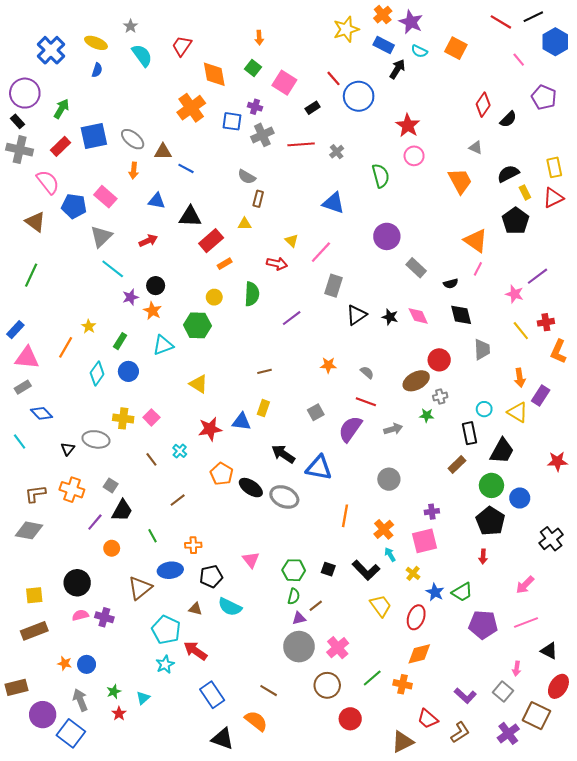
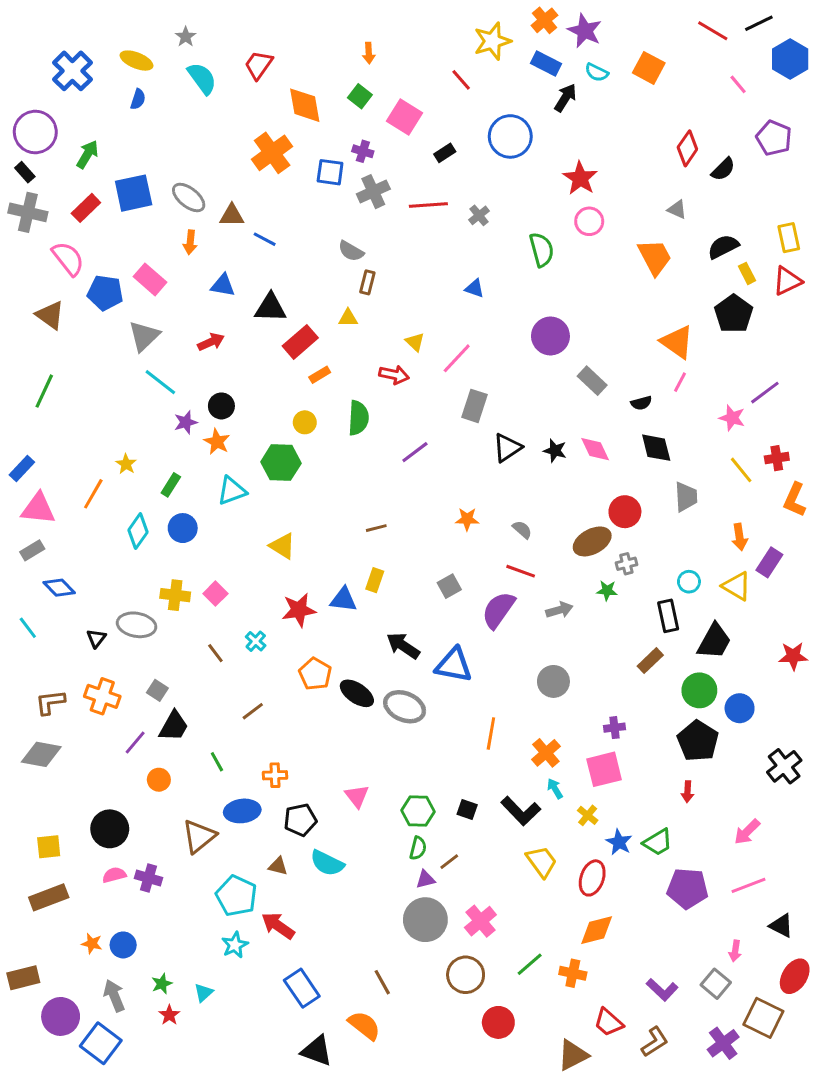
red line: (333, 78) -> (461, 80), moved
blue triangle: (333, 203) -> (475, 288), size x0.6
brown line: (269, 691) -> (382, 982), turned 30

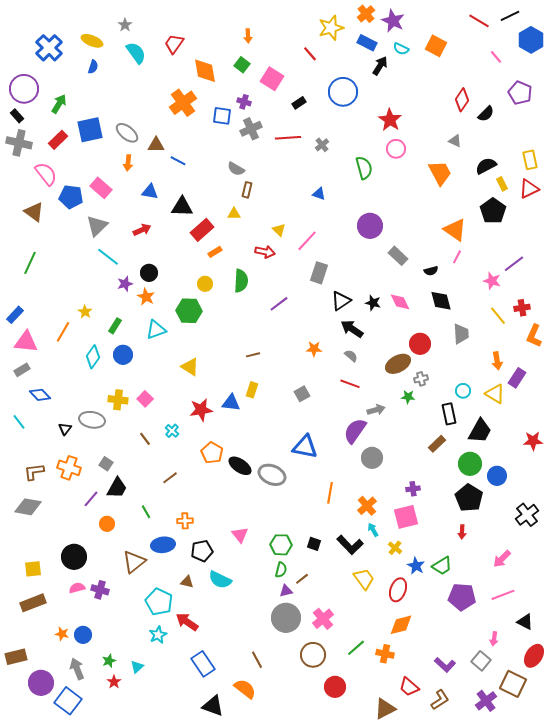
purple semicircle: (498, 610) -> (355, 431), moved
black arrow: (403, 646) -> (352, 329), moved

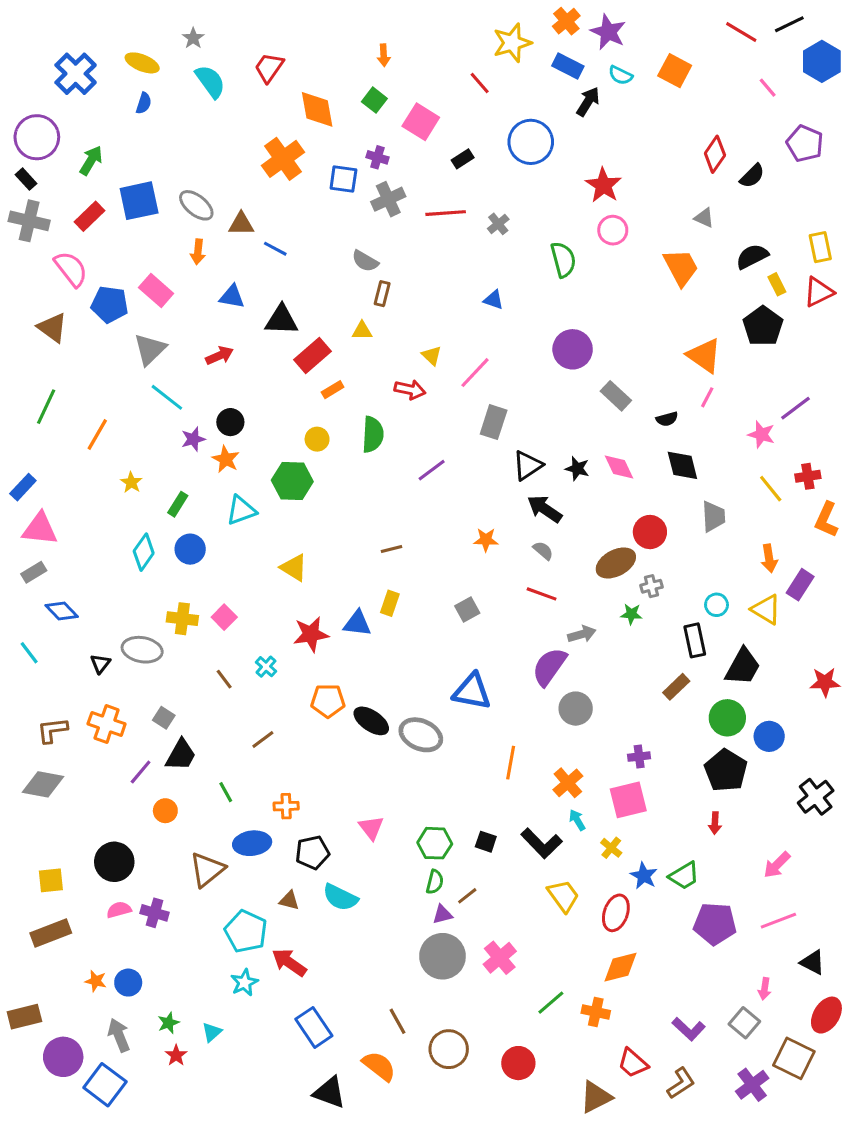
orange line: (63, 332) -> (97, 434), moved
orange pentagon: (212, 453) -> (328, 701), turned -30
brown circle: (313, 655) -> (449, 1049), moved

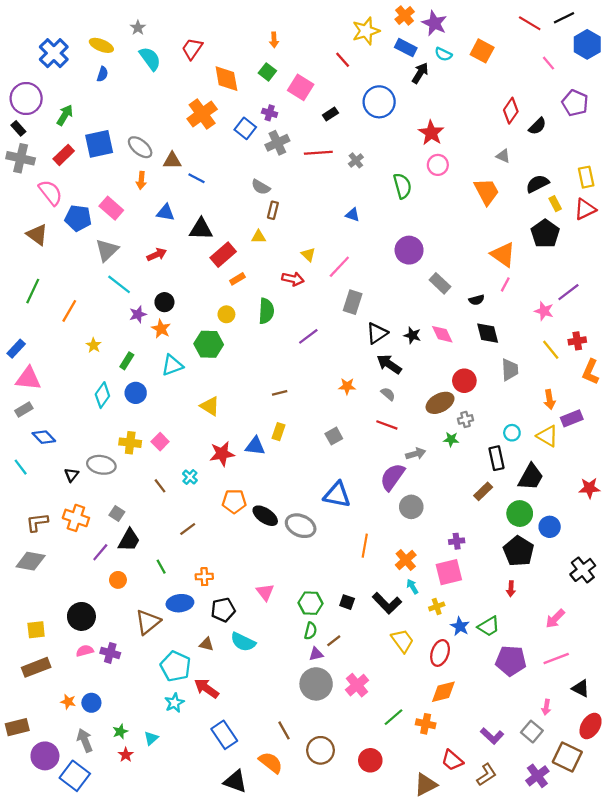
blue square: (343, 179) -> (245, 128), turned 30
purple rectangle: (800, 585) -> (572, 418), turned 35
yellow cross: (611, 848) -> (437, 606), turned 32

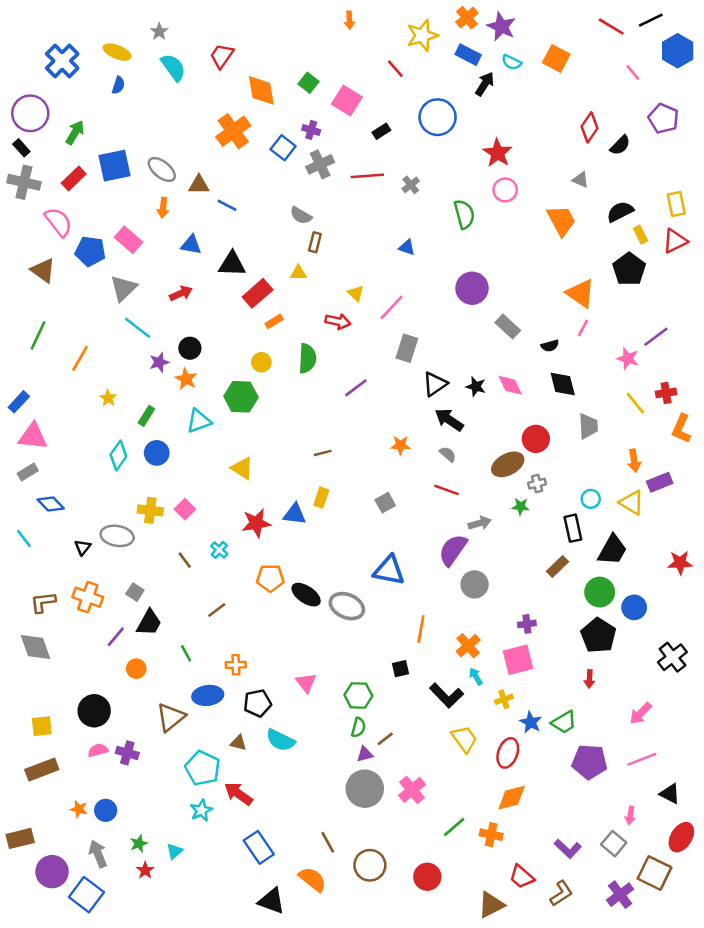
orange arrow: (274, 40) -> (349, 20), moved
gray diamond: (31, 561) -> (35, 647), turned 60
black square: (347, 602) -> (401, 669), moved, turned -32

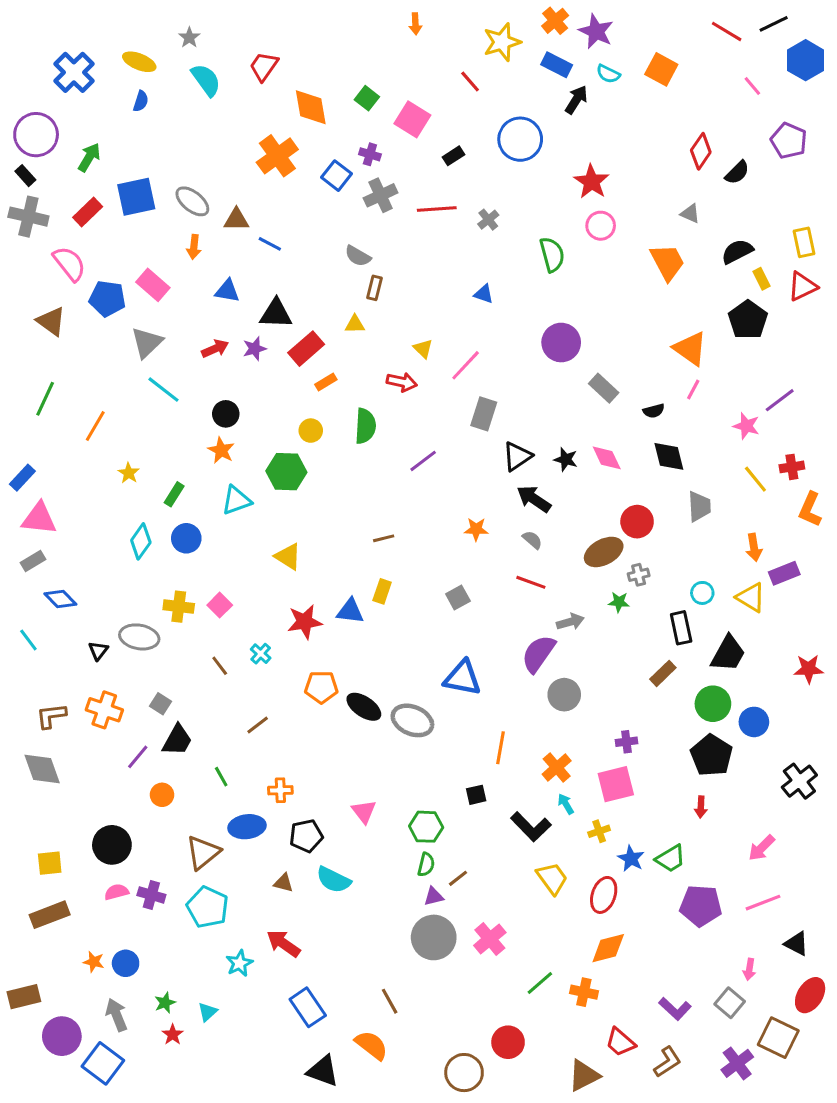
purple star: (159, 362) -> (255, 349), moved
cyan pentagon: (203, 768) -> (208, 907), moved
brown circle: (370, 865) -> (464, 1073), moved

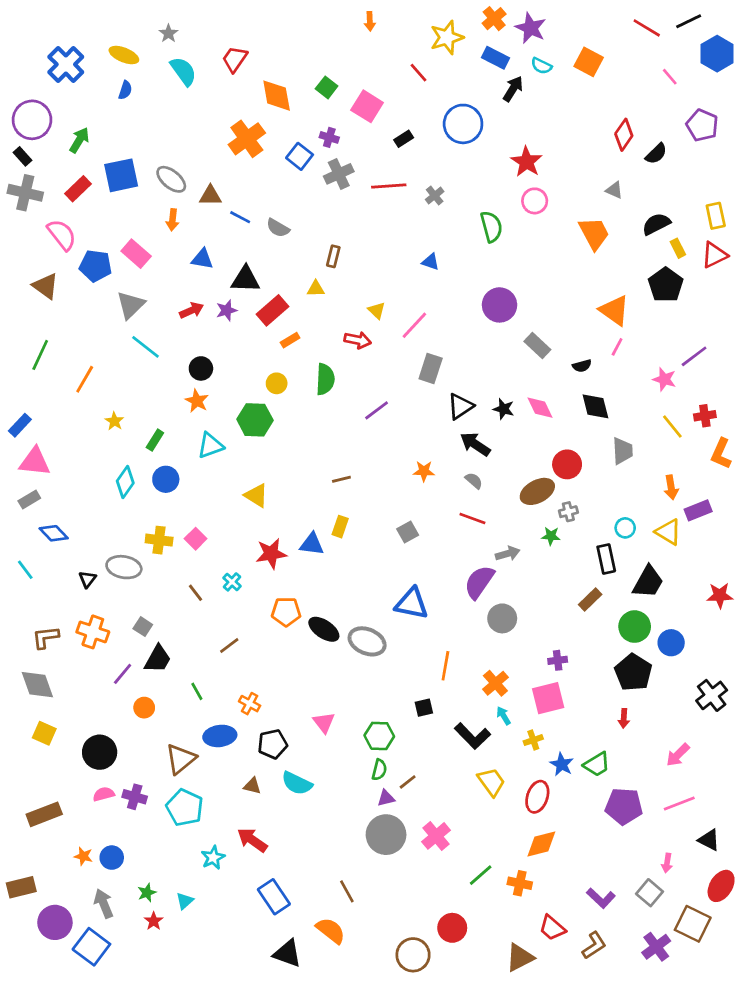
gray semicircle: (358, 256) -> (278, 228), moved
orange cross: (280, 790) -> (250, 704), turned 30
yellow square: (50, 863) -> (44, 733), moved, turned 30

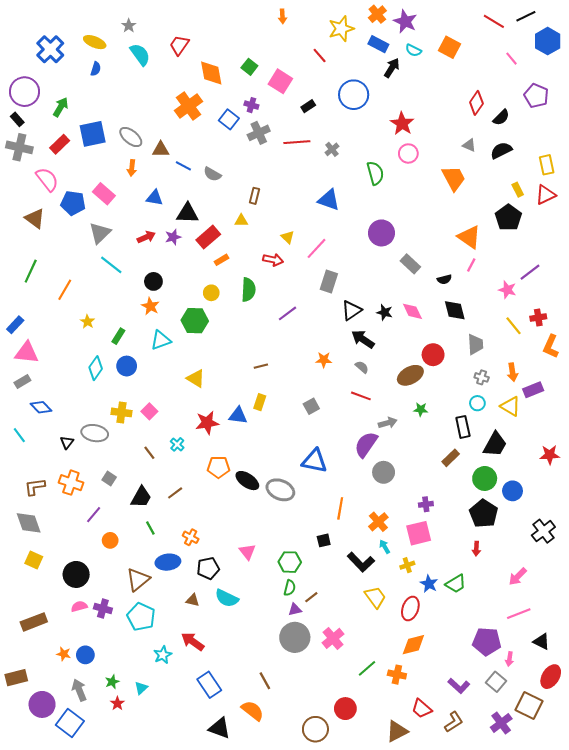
black semicircle: (656, 224) -> (501, 150), moved
blue triangle: (431, 262) -> (329, 200), size x1.6
gray cross: (568, 512) -> (482, 377), moved, turned 32
black trapezoid: (158, 659) -> (141, 497), moved
purple pentagon: (624, 806) -> (487, 641), moved

